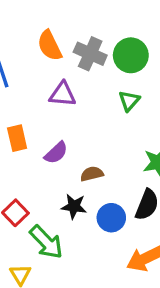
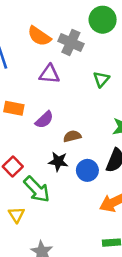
orange semicircle: (50, 46) -> (39, 36), turned -30
green circle: (131, 55) -> (103, 20), moved
orange rectangle: (17, 138) -> (14, 108), turned -66

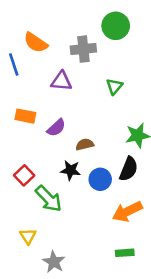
orange semicircle: (39, 36) -> (36, 43), moved
gray cross: (71, 42) -> (83, 49), turned -30
yellow triangle: (16, 215) -> (28, 236), moved

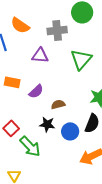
green triangle: (114, 86) -> (81, 59), size x1.6

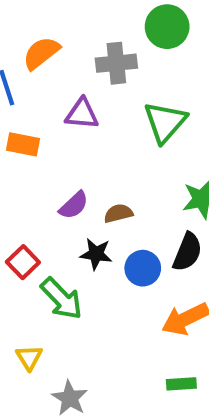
orange semicircle: (20, 25) -> (41, 53), turned 108
orange rectangle: (12, 82) -> (23, 144), moved
purple semicircle: (36, 91) -> (74, 205), moved

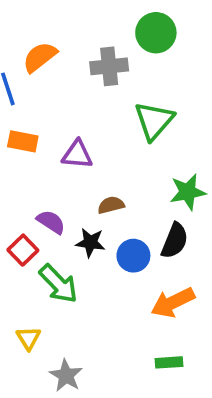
purple triangle: (82, 114) -> (77, 154), moved
purple semicircle: (74, 205) -> (51, 222), moved, turned -104

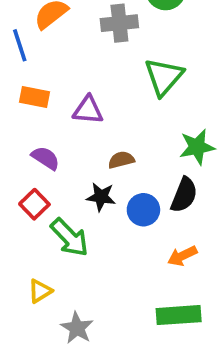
purple semicircle: (51, 222) -> (46, 158), moved
orange arrow: (173, 302) -> (182, 256), size x0.7
yellow triangle: (28, 338) -> (40, 291), turned 30
green rectangle: (169, 362) -> (179, 315), size x1.6

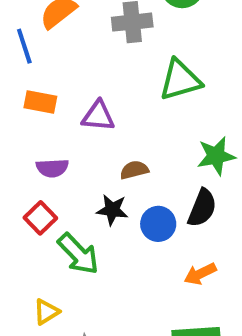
green triangle: (164, 77) -> (180, 80), turned 33
purple semicircle: (46, 158) -> (52, 168), turned 144

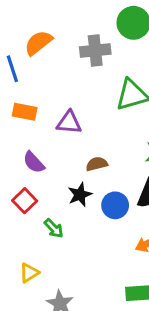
purple semicircle: (52, 168) -> (34, 162), turned 50
black star: (112, 210) -> (80, 195), turned -30
green arrow: (78, 254) -> (54, 228), size x0.6

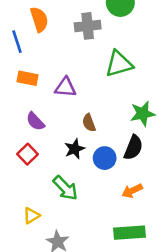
orange semicircle: (38, 43) -> (39, 19), turned 110
brown semicircle: (97, 164) -> (89, 123), turned -96
green arrow: (54, 228) -> (65, 188), moved, size x1.5

